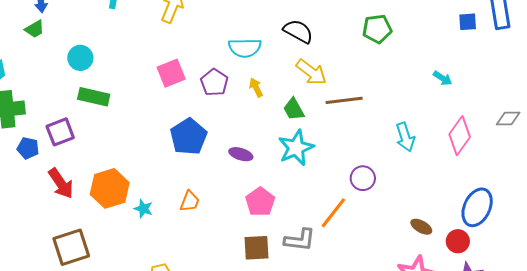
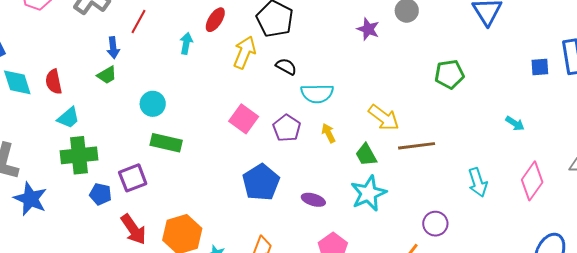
black semicircle: (298, 31) -> (286, 67), moved, size x0.7
pink square: (171, 73) -> (244, 119), turned -32

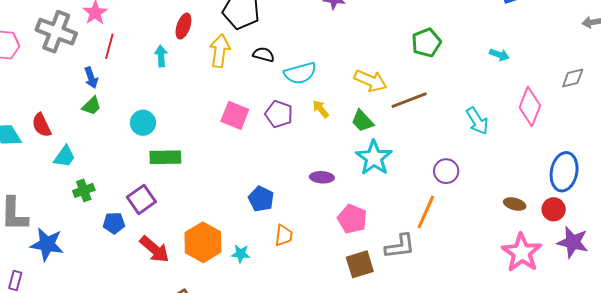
green pentagon: (449, 74) -> (426, 43), moved
green cross: (79, 155) -> (84, 190), size x0.6
blue pentagon: (261, 182) -> (261, 199), moved, size x0.7

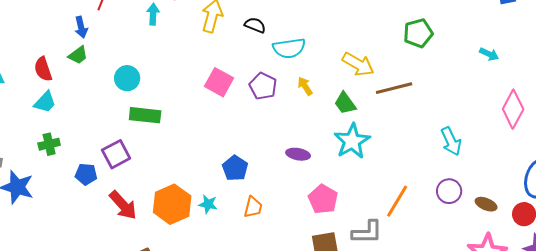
cyan arrow: (477, 121) -> (451, 141), moved
red semicircle: (41, 125) -> (43, 69), moved
purple circle: (446, 171) -> (449, 191), moved
green cross: (84, 190) -> (49, 144), moved
cyan star: (241, 254) -> (208, 204), moved

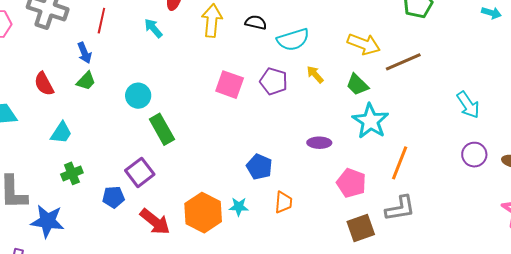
cyan arrow: (153, 14) -> (153, 28), turned -35
red semicircle: (43, 69) -> (44, 84), moved
green rectangle: (145, 115) -> (162, 129), turned 64
orange line: (397, 201) -> (400, 163), moved

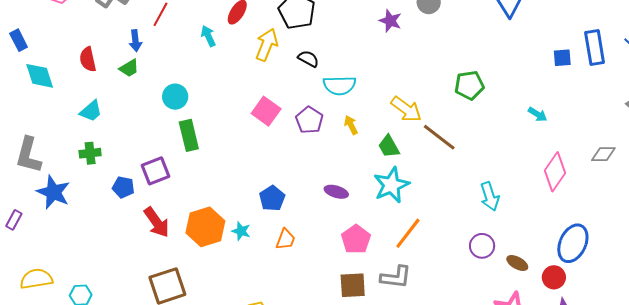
brown line: (403, 62) -> (439, 137), turned 45

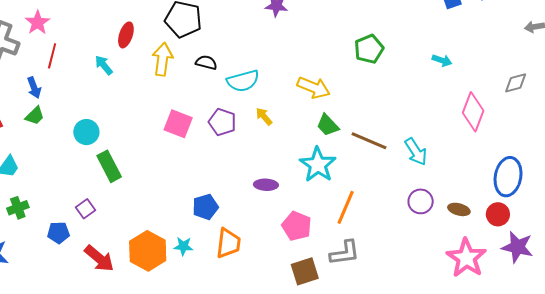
brown line: (439, 137) -> (369, 141), moved
green trapezoid: (389, 146) -> (328, 125), moved
purple square: (155, 171) -> (86, 209), size x0.7
blue pentagon: (272, 198) -> (205, 207), turned 30
orange trapezoid: (285, 239) -> (228, 243), size x1.4

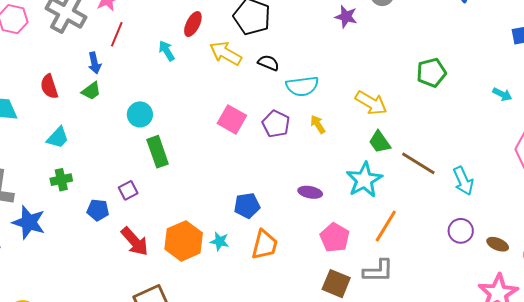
yellow arrow: (162, 59) -> (226, 53), turned -76
brown square: (305, 271) -> (336, 284), turned 32

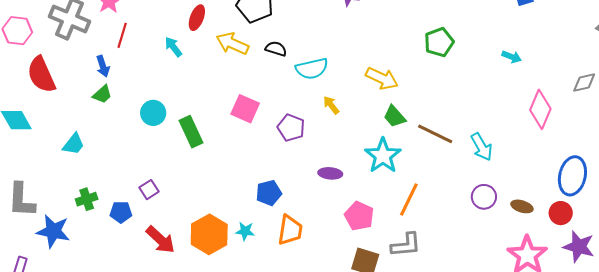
red semicircle: (49, 87) -> (41, 75), moved, size x1.5
purple pentagon: (276, 124) -> (291, 128), moved
green rectangle: (158, 152) -> (191, 132), moved
green cross: (61, 180) -> (87, 199), moved

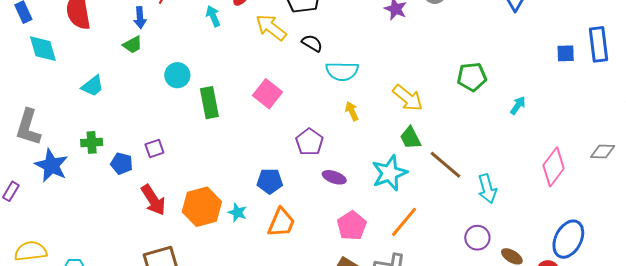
cyan arrow: (512, 57) -> (518, 105), moved, turned -90
purple pentagon: (291, 128) -> (309, 142), moved

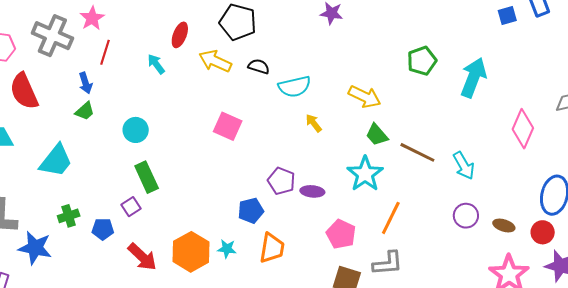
cyan trapezoid: (93, 86) -> (56, 161), size x1.5
green rectangle: (209, 103) -> (147, 177), moved
cyan arrow: (518, 105) -> (473, 78), size x2.0
purple pentagon: (309, 142) -> (281, 181), moved

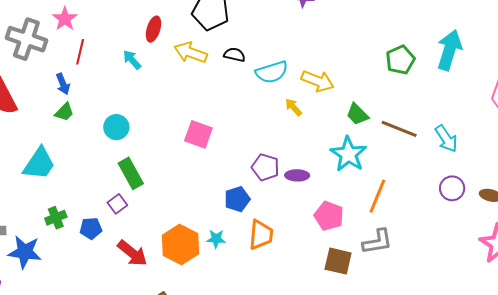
green pentagon: (422, 61) -> (400, 60), moved
yellow arrow: (365, 97) -> (318, 81), moved
pink square: (228, 126) -> (198, 134), moved

